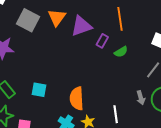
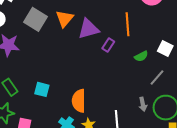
green semicircle: (121, 52) -> (141, 56), moved

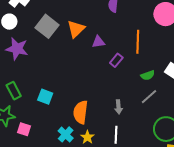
purple triangle: (88, 29) -> (98, 42), size x0.6
gray line: (157, 77) -> (149, 97), moved
gray arrow: (143, 104) -> (118, 107), moved

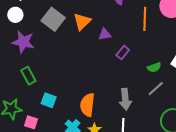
orange line: (138, 42) -> (145, 19), moved
green rectangle: (14, 91) -> (28, 76), moved
cyan square: (45, 97) -> (49, 100), moved
gray arrow: (118, 107) -> (125, 99), size x1.5

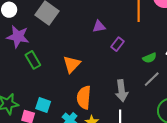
orange triangle: (82, 22) -> (72, 64), moved
green rectangle: (28, 76) -> (33, 60), moved
cyan square: (49, 100) -> (43, 105), moved

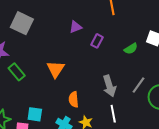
gray line: (152, 79) -> (138, 85), moved
orange semicircle: (84, 97) -> (74, 99), size x0.7

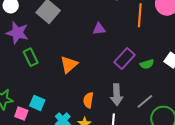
purple rectangle: (97, 41) -> (125, 58), moved, size x1.5
orange semicircle: (74, 99) -> (88, 100), moved

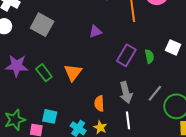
purple star: (17, 33) -> (17, 66), moved
green rectangle: (31, 57) -> (44, 73), moved
green semicircle: (147, 64) -> (149, 56), turned -72

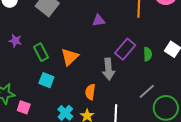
purple star: (17, 66) -> (15, 41), size x0.6
gray arrow: (126, 92) -> (108, 69), moved
cyan square: (50, 116) -> (46, 80), moved

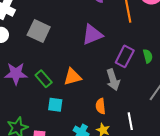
purple triangle: (99, 20) -> (92, 35), size x1.6
purple star: (15, 41) -> (16, 74), size x1.6
orange triangle: (70, 57) -> (72, 77), turned 42

